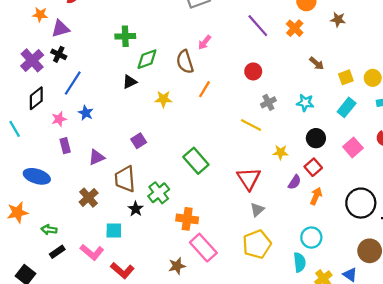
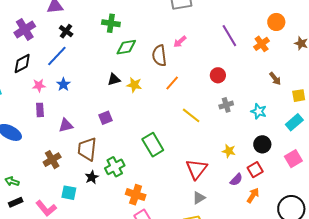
black cross: (59, 54) -> (66, 31), moved
black triangle: (130, 82) -> (114, 80), moved
yellow line: (251, 125) -> (191, 115), moved

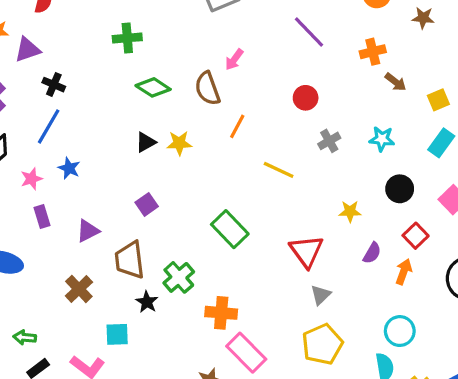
green cross: (111, 23) -> (127, 38), moved
orange cross: (262, 44) -> (373, 52), moved, turned 35
green diamond: (126, 47) -> (153, 87), turned 55
red square: (255, 170) -> (416, 236), moved

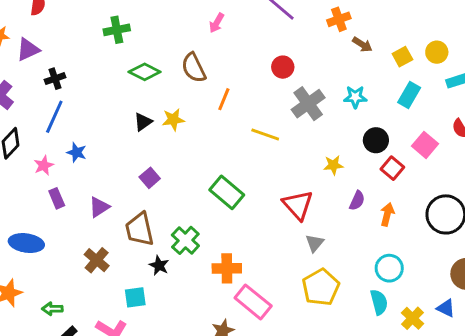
pink arrow: (234, 59) -> (217, 23), moved
black cross: (54, 85) -> (55, 79), turned -36
gray cross: (329, 141) -> (308, 104), size x1.6
red square: (416, 236) -> (392, 168), moved

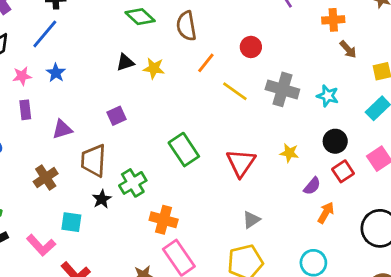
red circle: (283, 67) -> (251, 47), moved
gray cross: (308, 104) -> (282, 89), turned 36
yellow line: (265, 134) -> (235, 91), moved
purple semicircle: (357, 201) -> (312, 186), moved
red triangle: (298, 205) -> (241, 163), moved

